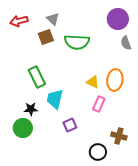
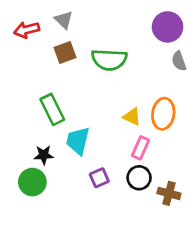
gray triangle: (53, 19) -> (64, 20), moved
black circle: (98, 152) -> (139, 178), moved

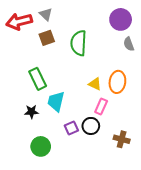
red arrow: (27, 30) -> (19, 21), size x1.4
green semicircle: (109, 60) -> (79, 43), turned 90
black circle: (139, 178) -> (91, 126), moved
green circle: (32, 182) -> (41, 146), moved

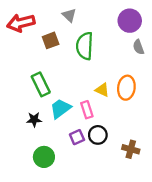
gray triangle: (46, 14) -> (69, 15), moved
cyan trapezoid: (56, 101) -> (60, 109), turned 40
pink rectangle: (101, 107) -> (87, 110), moved, turned -42

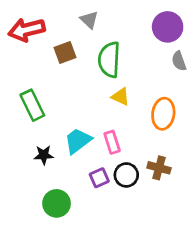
green rectangle: (41, 84) -> (32, 105), moved
yellow triangle: (102, 90) -> (121, 97), moved
brown cross: (131, 149) -> (159, 168), moved

